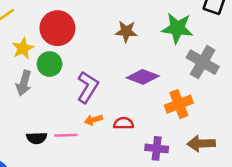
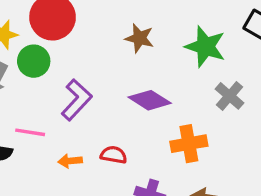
gray cross: (203, 62) -> (230, 96), size x0.7
orange arrow: (93, 120) -> (70, 161), moved
pink line: (66, 135) -> (30, 132), moved

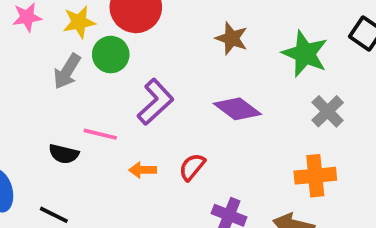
orange cross: (189, 144) -> (315, 176), moved
red semicircle: (114, 155) -> (192, 167), turned -65

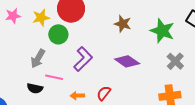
gray arrow: (67, 71) -> (38, 59), moved

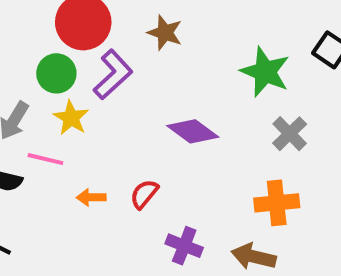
yellow star: (41, 18) -> (71, 118), moved, turned -30
brown star: (123, 24) -> (165, 33), moved
purple L-shape: (83, 59) -> (113, 75), moved

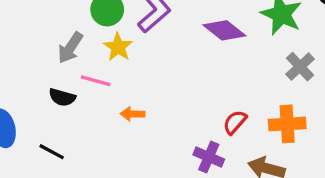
purple diamond: (193, 131) -> (224, 30), moved
red semicircle: (144, 194) -> (235, 122), moved

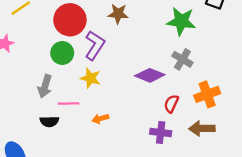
purple diamond: (224, 30) -> (150, 75), moved
yellow star: (118, 47) -> (90, 78), moved
gray cross: (300, 67) -> (182, 59), moved

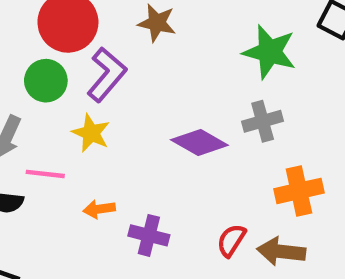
gray cross: (182, 59) -> (263, 121), turned 36
red semicircle: (171, 104) -> (231, 240), moved
purple cross: (161, 133) -> (149, 235), moved

